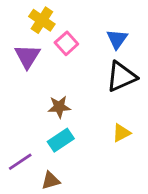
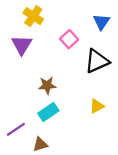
blue triangle: (117, 39) -> (101, 22), moved
pink square: (66, 43) -> (69, 39), moved

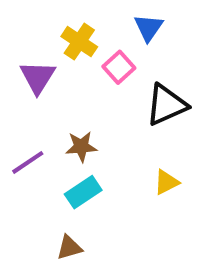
yellow cross: (33, 16) -> (79, 42), moved
blue triangle: (101, 22) -> (149, 28), moved
purple line: (16, 129) -> (28, 162), moved

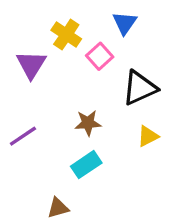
brown star: (81, 147) -> (88, 123), moved
yellow triangle: (166, 182) -> (148, 136), moved
cyan rectangle: (83, 192) -> (86, 165), moved

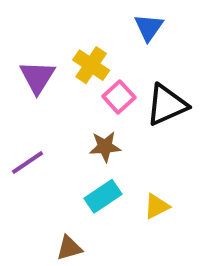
yellow cross: (66, 35) -> (91, 65), moved
pink square: (100, 56) -> (119, 97), moved
yellow triangle: (148, 136) -> (157, 206), moved

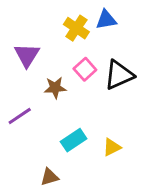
blue triangle: (149, 27) -> (106, 20), turned 45
yellow cross: (91, 65) -> (76, 28), moved
brown star: (105, 147) -> (55, 88), moved

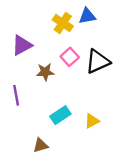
purple triangle: (27, 55) -> (22, 45), turned 30
purple line: (20, 116) -> (16, 95), turned -66

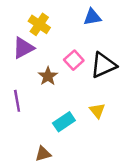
yellow cross: (63, 23) -> (39, 24), moved
brown star: (45, 72) -> (48, 76), turned -30
yellow triangle: (92, 121) -> (97, 111), moved, turned -42

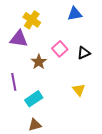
purple triangle: (23, 48) -> (19, 39), turned 36
black triangle: (103, 65) -> (84, 53), size x0.6
cyan rectangle: (64, 122) -> (34, 99), moved

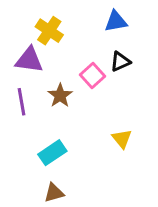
black triangle: (84, 53) -> (120, 62), moved
purple line: (14, 82) -> (21, 102), moved

